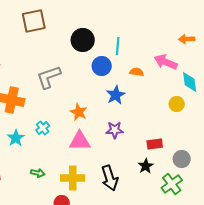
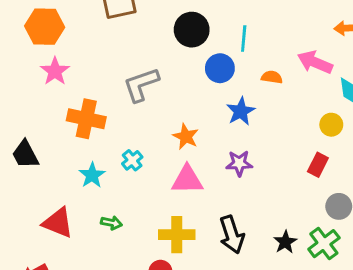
red rectangle: (155, 144) -> (318, 165), moved, turned -56
black star: (146, 166) -> (285, 242), moved
green arrow: (38, 173) -> (111, 223), moved

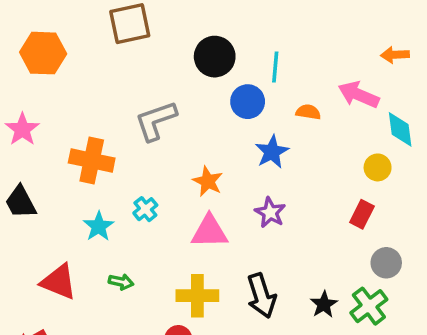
pink star: (55, 71) -> (22, 129), moved
purple star: (239, 163) -> (270, 213), turned 30

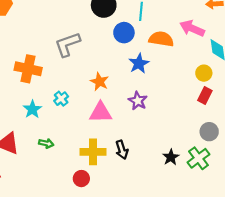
orange semicircle: (308, 112) -> (161, 39), size x1.6
red rectangle: (362, 214) -> (205, 95), moved
black arrow: (261, 296) -> (122, 150), moved, size x0.7

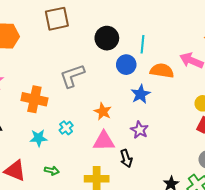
cyan star: (32, 109) -> (39, 138), turned 30
black arrow: (122, 150) -> (126, 158), moved

